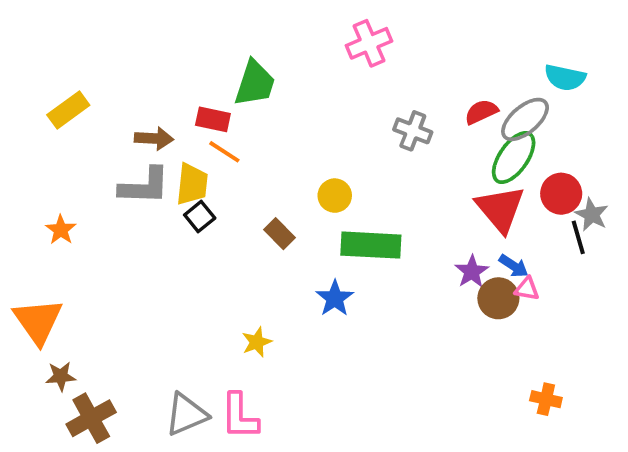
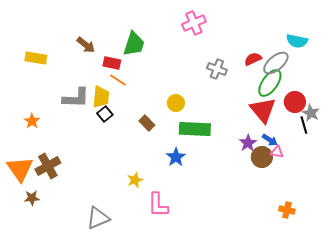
yellow rectangle: (68, 110) -> (36, 58), turned 45
brown arrow: (154, 138) -> (86, 45), moved, turned 36
pink L-shape: (240, 416) -> (158, 205), moved
brown cross: (91, 418) -> (48, 166), moved

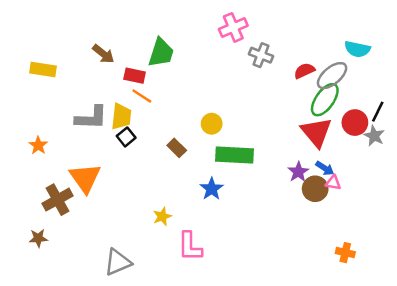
gray cross: (217, 69) -> (261, 55), moved
black line: (304, 125) -> (378, 112), moved, turned 42
orange triangle: (20, 169) -> (85, 178), moved

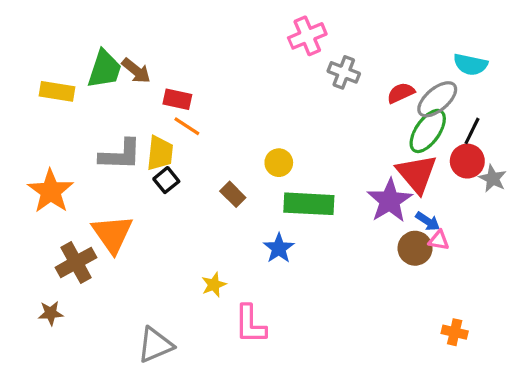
green trapezoid: (161, 53) -> (104, 69), moved
black line: (378, 112) -> (472, 131), moved
orange star: (38, 145) -> (51, 191), size x1.8
purple star: (298, 172) -> (390, 201), moved, size x1.6

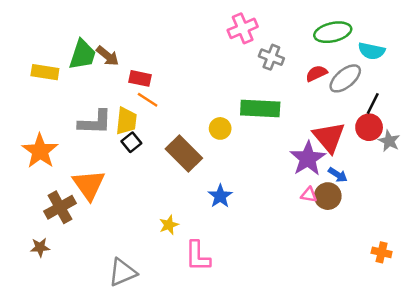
green ellipse: (428, 131) -> (333, 32), moved, turned 42
brown rectangle: (233, 194) -> (184, 154), size x1.8
green rectangle: (309, 204) -> (260, 108), moved
pink triangle: (439, 240) -> (309, 195), moved
orange cross: (455, 332) -> (382, 252), moved

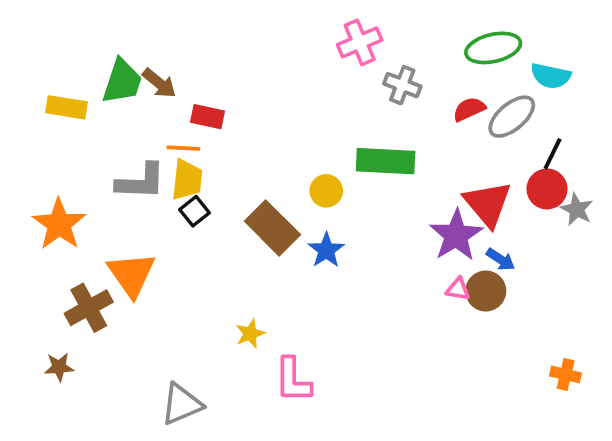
orange line: (148, 100) -> (183, 148), moved, turned -30
blue star: (220, 196) -> (326, 250), moved

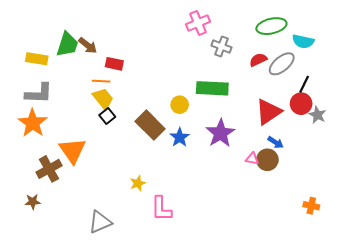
yellow trapezoid: (187, 180) -> (103, 99), turned -45
gray L-shape: (141, 182) -> (39, 93), moved
red triangle: (488, 204) -> (268, 112), turned 36
purple star: (456, 235) -> (220, 133), moved

